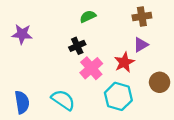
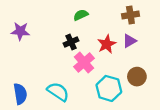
red star: (124, 62) -> (107, 44), moved
brown circle: (160, 82) -> (137, 77), moved

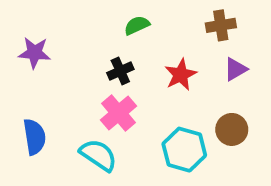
purple triangle: (129, 41) -> (235, 69), moved
pink cross: (84, 63) -> (119, 113), moved
blue semicircle: (20, 94) -> (34, 137), moved

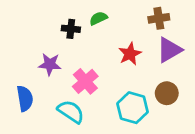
purple star: (34, 53) -> (50, 64), moved
purple triangle: (235, 69) -> (169, 50), size x1.5
black cross: (120, 71) -> (71, 29), moved, turned 30

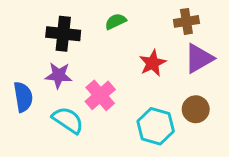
black cross: (71, 29) -> (63, 34), moved, size x1.5
blue semicircle: (25, 98) -> (23, 97), moved
cyan semicircle: (71, 112) -> (68, 120), moved

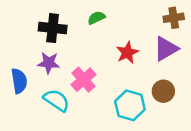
brown cross: (186, 21) -> (174, 18), moved

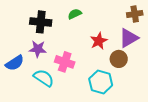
pink cross: (84, 80) -> (65, 62), turned -30
blue semicircle: (19, 81) -> (15, 63), turned 66
brown circle: (163, 91) -> (119, 59), moved

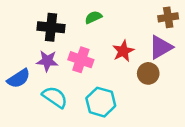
pink cross: (65, 62) -> (81, 60), moved
cyan hexagon: (101, 82) -> (101, 102), moved

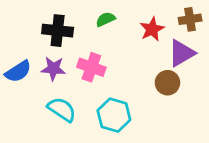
red star: (123, 51) -> (152, 29), moved
blue semicircle: (19, 78) -> (18, 71), moved

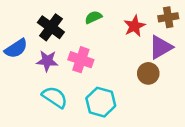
black cross: (58, 31) -> (51, 27), turned 30
blue semicircle: (18, 71) -> (16, 48), moved

